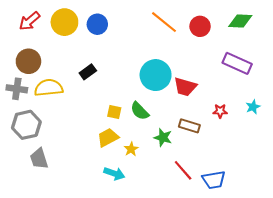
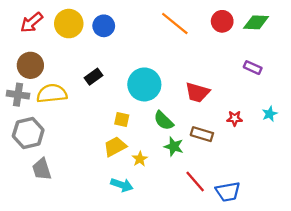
red circle: (200, 26) -> (222, 21), moved
purple rectangle: (237, 63) -> (253, 68), size x0.6
cyan circle: (156, 75) -> (144, 84), moved
green semicircle: (140, 111) -> (164, 121), moved

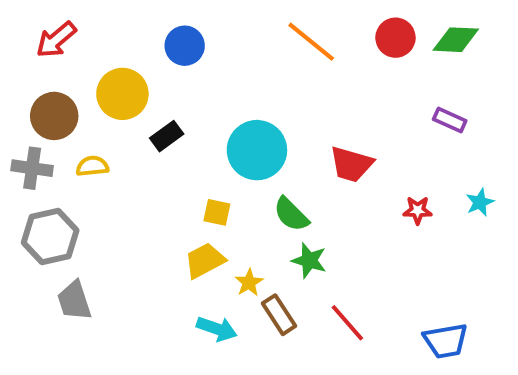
yellow circle: (69, 24) -> (122, 94), moved
yellow semicircle: (52, 94) -> (92, 166), size x0.6
brown rectangle: (202, 134) -> (279, 315), moved, turned 40
blue trapezoid: (228, 192) -> (446, 341), moved

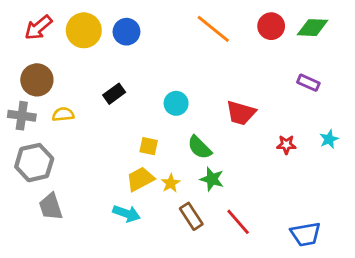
yellow circle: (122, 94) -> (84, 30), moved
cyan circle: (257, 150) -> (176, 103), size x0.6
yellow star: (249, 283) -> (171, 183), moved
cyan arrow: (217, 329) -> (126, 214), moved

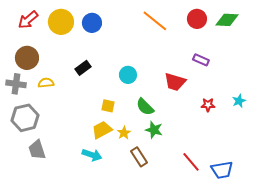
purple rectangle: (308, 83) -> (201, 60), moved
red line: (238, 222) -> (191, 162), moved

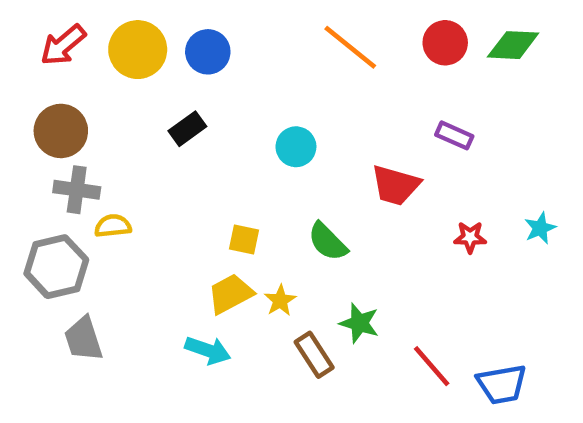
black rectangle: (83, 68) -> (187, 129), moved
cyan circle: (128, 75) -> (296, 147), moved
yellow semicircle: (46, 83) -> (113, 226), moved
gray cross: (16, 84) -> (77, 190), moved
green star: (154, 130) -> (359, 323), moved

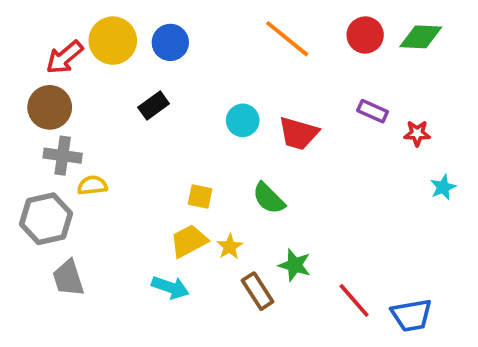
red arrow: (63, 45) -> (65, 57), moved
red trapezoid: (395, 185) -> (298, 133), moved
red star: (470, 237) -> (417, 133), moved

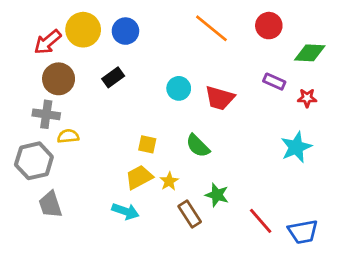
green diamond: (421, 37) -> (310, 53), moved
brown circle: (50, 107) -> (59, 79), moved
cyan star: (443, 187) -> (296, 147), moved, size x1.6

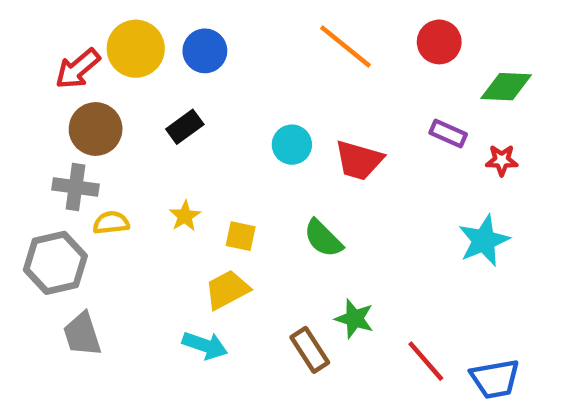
yellow star: (169, 181) -> (185, 216), moved

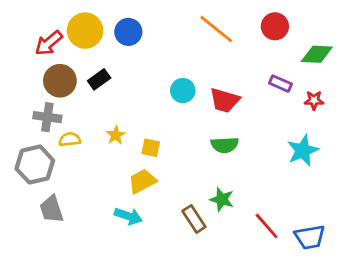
black rectangle: (185, 127) -> (99, 79), moved
green semicircle: (323, 238) -> (225, 145), moved, turned -48

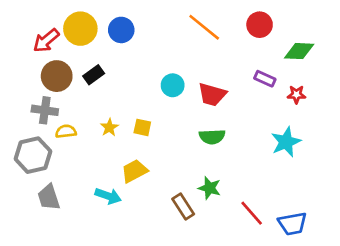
yellow square: (151, 148) -> (142, 127), moved
cyan arrow: (128, 216) -> (108, 196), moved

